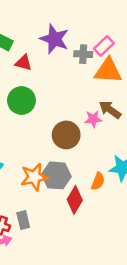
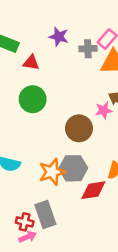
purple star: (54, 39) -> (59, 37), size x0.7
red diamond: (75, 200) -> (93, 190), turned 56
gray rectangle: (23, 220) -> (45, 215), size x1.5

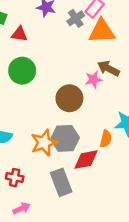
gray cross: (88, 49) -> (76, 18), turned -30
gray rectangle: (45, 215) -> (61, 182), moved
red cross: (25, 222) -> (15, 178), moved

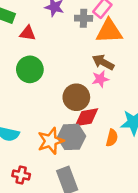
gray cross: (76, 18) -> (84, 18), turned 35
brown arrow: (108, 68) -> (103, 62), moved
red diamond: (86, 160) -> (87, 117), moved

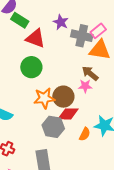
gray cross: (84, 18) -> (82, 36), size x1.5
red triangle: (28, 33) -> (35, 38), size x1.5
orange star: (51, 141) -> (44, 98), moved

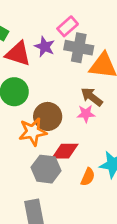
purple star: (61, 22) -> (45, 47), moved
pink rectangle: (98, 31) -> (68, 26), moved
brown circle: (63, 97) -> (48, 116), moved

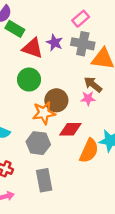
pink rectangle: (68, 26) -> (81, 19), moved
gray hexagon: (46, 169) -> (38, 143), moved
orange semicircle: (88, 177) -> (89, 151), size x1.6

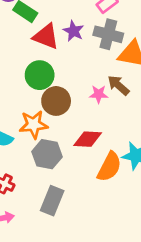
pink star: (88, 98) -> (99, 94), moved
brown circle: (56, 100) -> (56, 101), moved
orange star: (44, 113) -> (34, 125), moved
gray rectangle: (44, 180) -> (52, 201), turned 30

